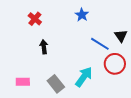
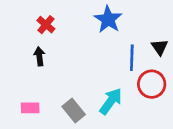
blue star: (82, 15) -> (108, 19), size x1.5
blue line: (100, 44) -> (132, 58), turned 60
black arrow: (44, 47) -> (39, 56), moved

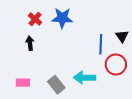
blue star: (108, 19) -> (62, 18), moved, turned -30
cyan arrow: (111, 101) -> (85, 78), turned -125

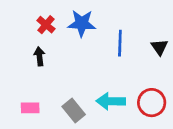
blue line: (101, 44) -> (120, 43), moved
red circle: (116, 64) -> (152, 103), moved

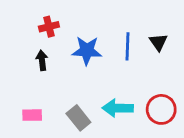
blue star: (82, 23) -> (87, 51), moved
red cross: (46, 25) -> (49, 27), turned 36
black triangle: (160, 47) -> (158, 42), moved

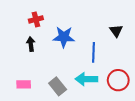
blue line: (128, 46) -> (94, 52), moved

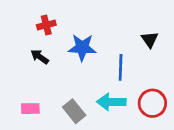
black arrow: (31, 44) -> (40, 57), turned -48

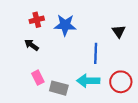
blue star: (82, 48) -> (65, 25), moved
pink rectangle: (30, 109) -> (38, 78), moved, turned 64
gray rectangle: (74, 111) -> (59, 88), turned -36

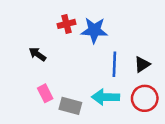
red cross: (37, 20) -> (67, 24), moved
blue star: (65, 25) -> (94, 30), moved
black triangle: (119, 31) -> (142, 64), moved, turned 32

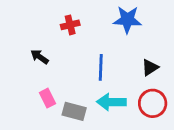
blue star: (94, 30) -> (127, 20), moved
blue line: (114, 64) -> (101, 67), moved

